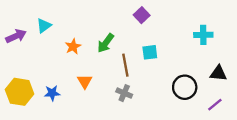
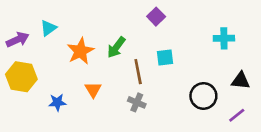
orange star: (73, 47) -> (80, 51), size x1.5
yellow hexagon: (20, 92) -> (21, 77), moved

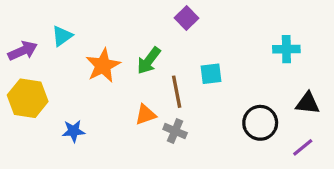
purple square: (156, 17) -> (186, 18), moved
orange triangle: (93, 90) -> (146, 115), moved, turned 42

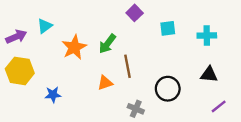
cyan square: (211, 74) -> (168, 28), moved
black triangle: (308, 103) -> (209, 74), moved
black circle: (260, 123) -> (168, 89), moved
gray cross: (175, 131) -> (136, 109), moved

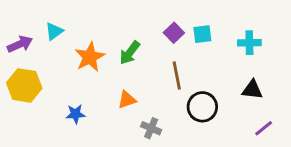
purple square: (135, 13) -> (174, 33), moved
brown line: (127, 66) -> (177, 75), moved
blue star: (53, 95) -> (76, 114), moved
gray cross: (136, 109) -> (151, 128), moved

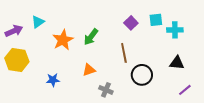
purple square: (174, 33) -> (131, 23), moved
cyan square: (202, 34) -> (156, 20), moved

